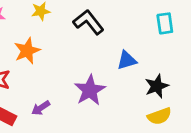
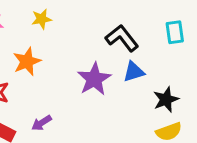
black L-shape: (88, 22) -> (122, 38), moved
purple star: (90, 90) -> (94, 79), moved

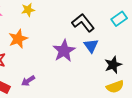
cyan rectangle: (175, 32) -> (119, 19), turned 63
blue triangle: (134, 72) -> (91, 46), turned -49

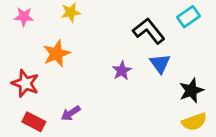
cyan rectangle: (119, 19) -> (189, 17), moved
purple star: (64, 51) -> (122, 71), size x0.6

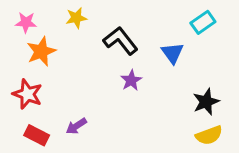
black L-shape: (149, 31) -> (121, 41), moved
orange star: (56, 54) -> (41, 51), moved
blue triangle: (160, 64) -> (172, 53), moved

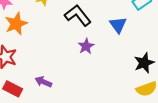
purple arrow: (76, 126) -> (43, 82), turned 56

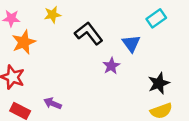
purple star: (86, 46) -> (111, 66), moved

